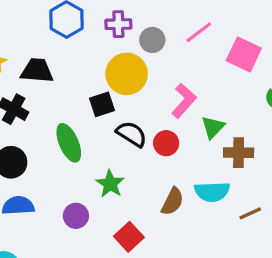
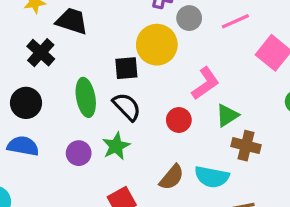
black semicircle: (132, 134) -> (127, 107), moved
purple circle: (76, 216) -> (79, 153), moved

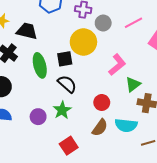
green ellipse: (86, 97) -> (40, 65), moved
red circle: (179, 120) -> (102, 102), moved

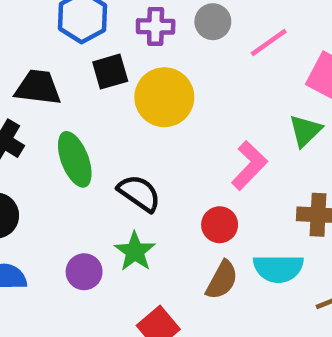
gray circle: (103, 23) -> (213, 22), moved
black square: (65, 59) -> (110, 72), moved
pink L-shape: (117, 65) -> (249, 165), moved
green triangle: (133, 84) -> (305, 131), moved

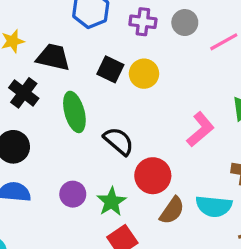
black square: (110, 72) -> (110, 69), moved, turned 36
yellow circle: (164, 97) -> (144, 74), size x0.7
red circle: (220, 225) -> (153, 176), moved, size x1.4
green star: (135, 252) -> (111, 202), moved

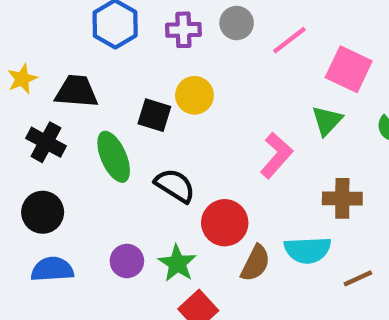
black square: (110, 69) -> (154, 115), moved

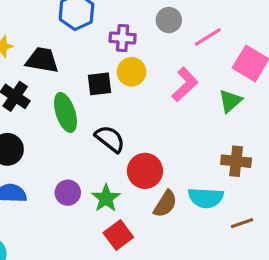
purple cross: (183, 30) -> (123, 38), moved
black square: (154, 115) -> (100, 84), turned -30
pink L-shape: (276, 155) -> (185, 84), moved

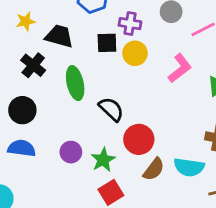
black square: (100, 84) -> (107, 43), moved

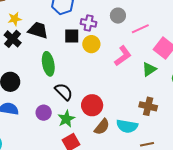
black cross: (33, 65) -> (13, 39), moved
black semicircle: (111, 109) -> (64, 92), moved

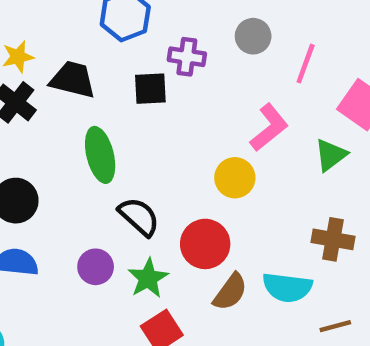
pink line: (140, 29) -> (306, 64), turned -42
yellow circle: (91, 44) -> (235, 178), moved

